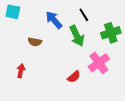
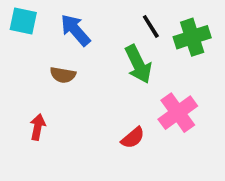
blue arrow: (54, 20) -> (75, 30), moved
green cross: (111, 33) -> (192, 37), moved

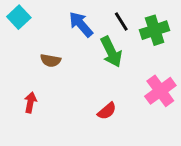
cyan square: (23, 21) -> (19, 17), turned 35
blue arrow: (75, 30) -> (81, 24), moved
pink cross: (178, 113) -> (160, 91), moved

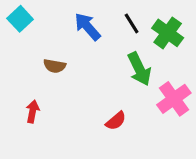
green cross: (155, 30) -> (168, 33), turned -36
green arrow: (111, 52) -> (139, 69), moved

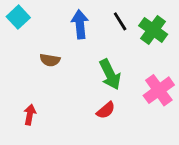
blue arrow: (88, 27) -> (80, 24), turned 36
green arrow: (139, 69) -> (110, 74), moved
red arrow: (33, 111) -> (30, 115), moved

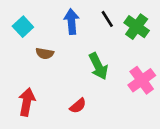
cyan square: (18, 17) -> (23, 27), moved
red semicircle: (106, 110) -> (78, 106), moved
red arrow: (30, 115) -> (27, 102), size x1.5

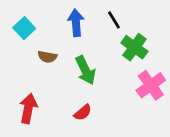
green cross: (137, 27) -> (134, 47), moved
green arrow: (98, 66) -> (85, 70), moved

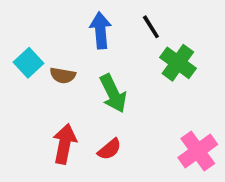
cyan square: (24, 28) -> (28, 63), moved
pink cross: (151, 85) -> (198, 151), moved
red arrow: (28, 108) -> (64, 144), moved

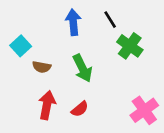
brown semicircle: (63, 75) -> (42, 67), moved

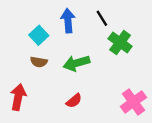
cyan square: (21, 46) -> (39, 35), moved
green arrow: (82, 68) -> (76, 63), turned 100
red arrow: (47, 105) -> (18, 97), moved

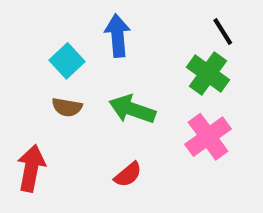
black line: (102, 18) -> (223, 31), moved
green arrow: (76, 63) -> (132, 109), turned 35
pink cross: (133, 102) -> (208, 137), moved

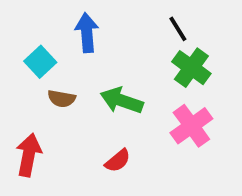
black line: (223, 31) -> (178, 29), moved
blue arrow: (117, 36) -> (87, 33), moved
cyan square: (67, 61) -> (40, 62), moved

